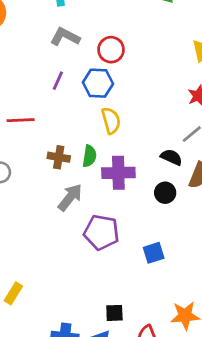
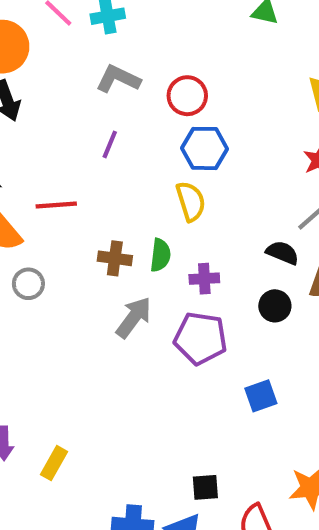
blue hexagon: (98, 83) -> (205, 148), moved
purple cross: (118, 173) -> (204, 279), size x0.6
purple pentagon: (101, 232) -> (201, 338), moved

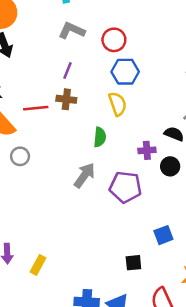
brown cross: (115, 258) -> (66, 99), moved
purple cross: (204, 279) -> (147, 150), moved
blue square: (261, 396) -> (163, 235), moved
black square: (205, 487) -> (133, 263), moved

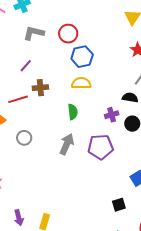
purple line: (68, 70) -> (26, 66), moved, turned 32
yellow semicircle: (118, 104) -> (81, 83), turned -60
gray circle: (20, 156) -> (24, 138), moved

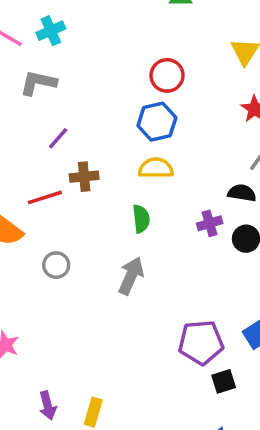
gray L-shape: (34, 33) -> (38, 83), moved
red circle: (68, 34) -> (167, 75), moved
purple pentagon: (101, 147) -> (201, 342), moved

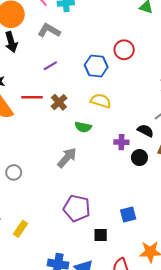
blue hexagon: (157, 122) -> (96, 66), moved
brown cross: (84, 177) -> (59, 102), moved, turned 35
green semicircle: (141, 219) -> (83, 127), turned 91
gray circle: (56, 265) -> (14, 172), moved
purple pentagon: (201, 342) -> (77, 208), moved

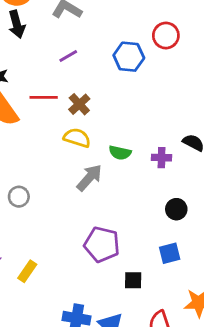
yellow semicircle: (101, 101) -> (77, 138), moved
green semicircle: (83, 127) -> (120, 153), moved
black circle: (139, 158) -> (176, 209), moved

